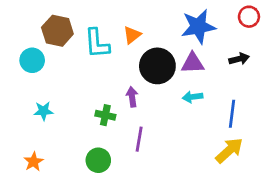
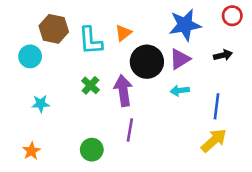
purple triangle: (193, 63) -> (180, 59), turned -30
purple arrow: (132, 97) -> (123, 91), size x1.6
green cross: (105, 115) -> (90, 85), moved, turned 30

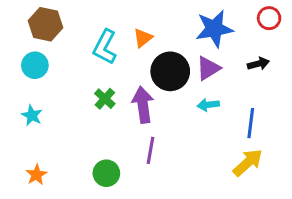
brown hexagon: (54, 29) -> (46, 24), moved
cyan L-shape: (90, 41) -> (105, 47), turned 32
cyan star: (41, 104) -> (32, 115), moved, turned 30

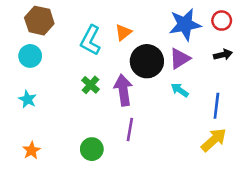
red circle: (269, 18) -> (222, 21), moved
cyan arrow: (208, 105) -> (180, 90), turned 42

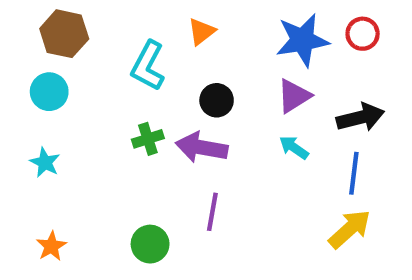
orange triangle: (123, 32) -> (202, 32), moved
black arrow: (223, 55) -> (360, 117), moved, size x1.5
black circle: (147, 61) -> (217, 100), moved, size x0.6
green cross: (90, 85) -> (148, 139), turned 30
purple arrow: (123, 90) -> (202, 147), turned -72

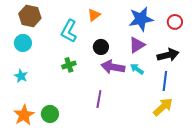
red circle: (363, 34) -> (175, 22), moved
purple arrow: (202, 147) -> (113, 67), moved
green circle: (150, 244) -> (50, 114), moved
orange star: (51, 246) -> (24, 115), size x1.5

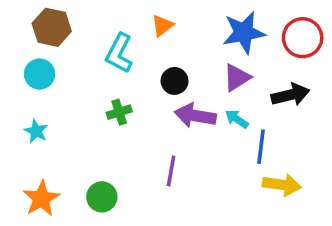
red circle: (175, 22) -> (303, 38), size x1.5
blue line: (165, 81) -> (261, 147), moved
yellow arrow: (163, 107) -> (282, 185), turned 50
green circle: (50, 114) -> (102, 197), moved

